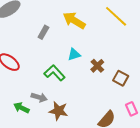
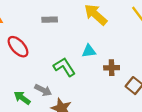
gray rectangle: (43, 32) -> (50, 20), moved, turned 48
brown cross: (97, 66) -> (112, 68), turned 32

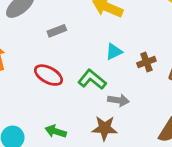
red ellipse: (18, 47) -> (48, 75), moved
gray arrow: (43, 90) -> (118, 100), moved

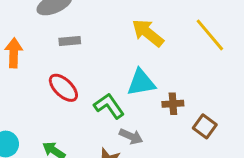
gray rectangle: (57, 31) -> (70, 41), moved
cyan triangle: (114, 52) -> (141, 83), size x1.5

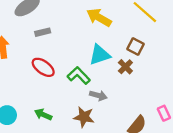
brown cross: (173, 104) -> (125, 67), turned -32
brown square: (205, 126) -> (135, 47), moved

